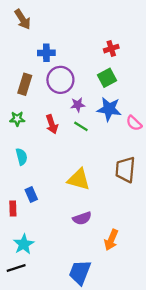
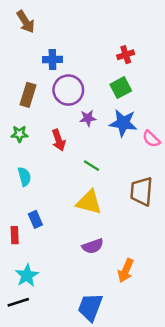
green line: (81, 126) -> (91, 166), moved

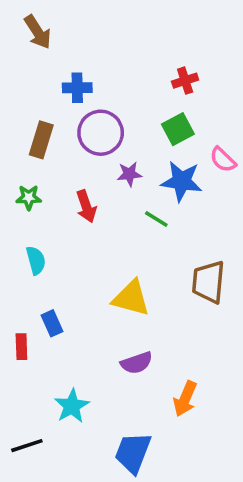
pink semicircle: (151, 139) -> (223, 160), moved
green line: (91, 166) -> (156, 219), moved
cyan star: (27, 275) -> (72, 406), moved

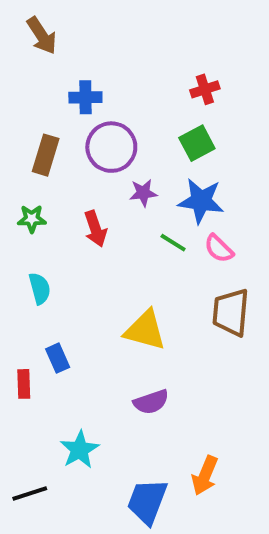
pink semicircle: (223, 160) -> (219, 249), moved
orange arrow: (185, 399) -> (205, 476), moved

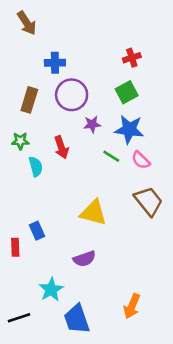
cyan semicircle: (40, 288) -> (36, 167), moved
brown trapezoid: (231, 312) -> (148, 201), turned 136
purple semicircle: (151, 402) -> (84, 259), moved
blue trapezoid: (147, 501) -> (77, 319), moved, turned -40

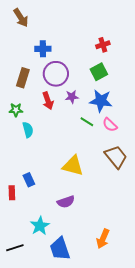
red arrow: (61, 147) -> (48, 101), moved

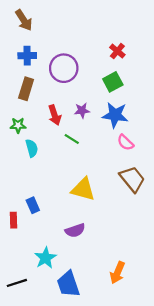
red cross: (103, 45) -> (117, 51), turned -32
blue cross: (43, 49) -> (27, 56), moved
purple circle: (56, 74) -> (64, 68), moved
green line: (87, 122) -> (72, 139), moved

